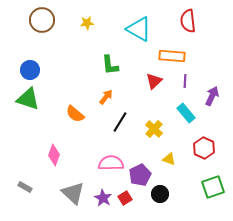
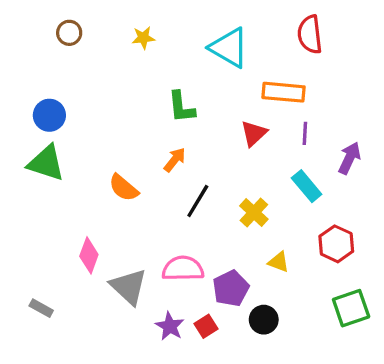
brown circle: (42, 20) -> (69, 33), size x0.6
gray triangle: (73, 193) -> (129, 287), moved

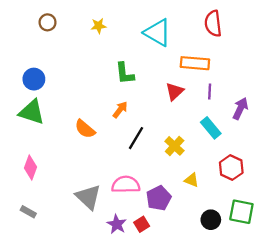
pink diamond: (89, 255) -> (30, 168), moved
green square: (351, 308) -> (241, 212), turned 30
black circle: (264, 320) -> (211, 220), moved

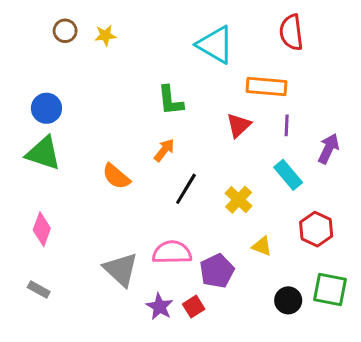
yellow star: (99, 26) -> (105, 35), moved

